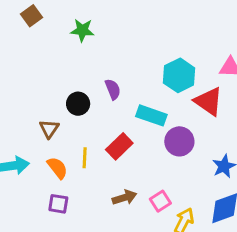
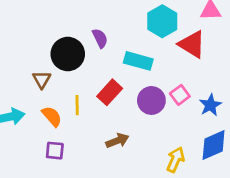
black circle: (78, 104) -> (68, 54), size x1.5
purple circle: (179, 141) -> (151, 100), moved
pink square: (160, 201) -> (180, 95), moved

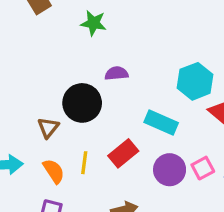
purple semicircle: (100, 38) -> (117, 73), moved, turned -78

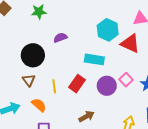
black circle: (82, 103) -> (33, 55), moved
yellow line: (84, 163) -> (54, 86), moved

